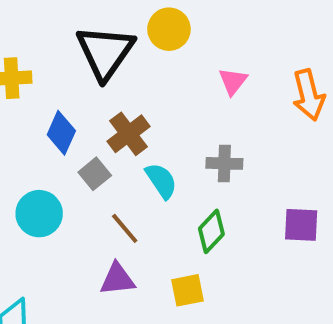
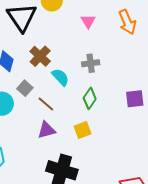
gray square: (95, 174) -> (25, 88), moved
purple square: (301, 225) -> (135, 99), moved

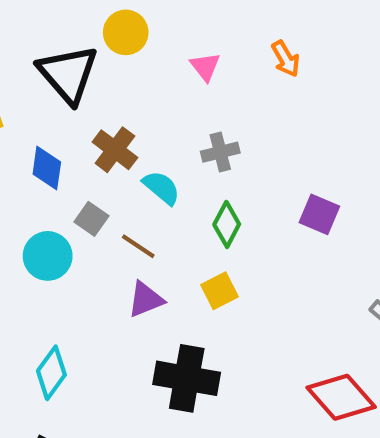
orange arrow: (127, 22) -> (286, 59), size x0.7
purple square: (135, 99) -> (319, 214), turned 36

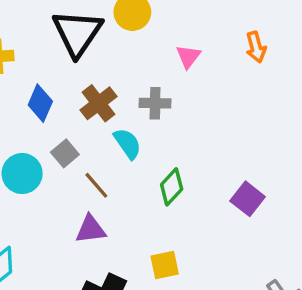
orange arrow: (286, 59) -> (256, 47), moved
gray cross: (220, 152) -> (155, 103), moved
yellow square: (220, 291) -> (165, 265), moved

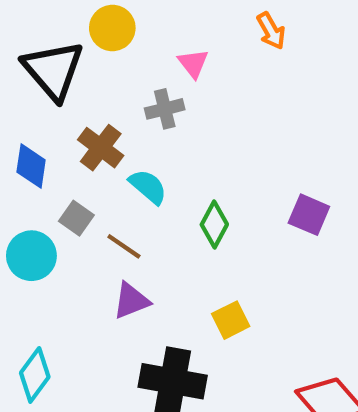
gray cross: (155, 103) -> (165, 109), moved

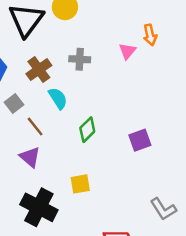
pink triangle: (193, 63) -> (127, 51), moved
purple square: (309, 215) -> (140, 140), turned 30
purple triangle: (131, 301) -> (30, 157), turned 45

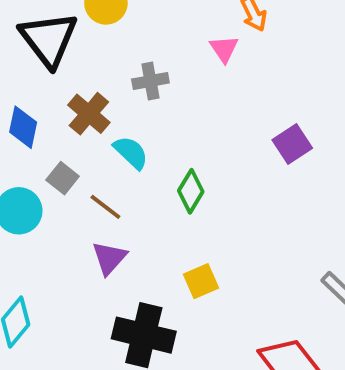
purple square: (140, 140) -> (292, 144), moved
purple triangle: (30, 157) -> (109, 258), turned 45

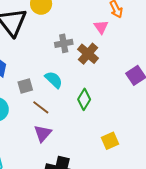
brown cross: (89, 114) -> (88, 54), moved
gray square: (63, 178) -> (25, 86), moved, turned 35
yellow square: (201, 281) -> (110, 141), moved

